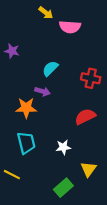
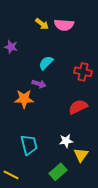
yellow arrow: (46, 13) -> (42, 24), moved
cyan trapezoid: (26, 143) -> (29, 145), moved
white star: (63, 147) -> (66, 141), moved
yellow line: (12, 175) -> (11, 175), moved

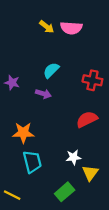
purple star: (11, 47) -> (12, 83), moved
orange star: (24, 99) -> (23, 133), moved

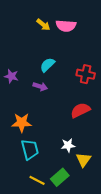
yellow line: (12, 195) -> (37, 180), moved

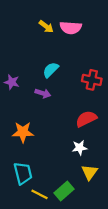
white star: (68, 145) -> (80, 148), moved
cyan trapezoid: (30, 149) -> (23, 173), moved

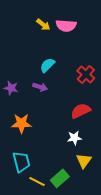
red cross: (92, 80) -> (86, 74), turned 30
purple star: (12, 82) -> (11, 88), moved

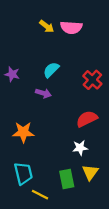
purple star: (11, 88) -> (12, 74), moved
green rectangle: (60, 178) -> (67, 179), moved, turned -60

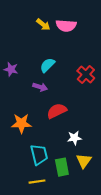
red semicircle: (87, 119) -> (57, 111), moved
cyan trapezoid: (23, 173) -> (39, 155), moved
yellow line: (40, 195) -> (37, 182), turned -35

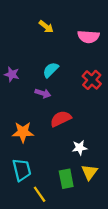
pink semicircle: (66, 26) -> (88, 37), moved
cyan trapezoid: (39, 155) -> (22, 170), moved
yellow line: (37, 182) -> (40, 194), turned 63

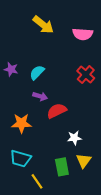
yellow arrow: (46, 27) -> (43, 25), size x1.5
cyan semicircle: (51, 70) -> (37, 72), moved
purple arrow: (43, 93) -> (40, 96), moved
cyan trapezoid: (22, 170) -> (20, 159), turned 120

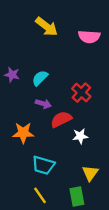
red cross: (86, 75) -> (81, 93), moved
white star: (74, 138) -> (80, 136), moved
cyan trapezoid: (20, 159) -> (43, 165), moved
green rectangle: (62, 167) -> (77, 197), moved

